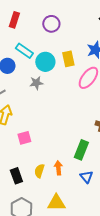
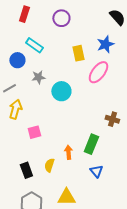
cyan circle: (45, 62) -> (61, 91), moved
gray star: (36, 83) -> (38, 77), moved
orange arrow: (58, 168) -> (68, 152), moved

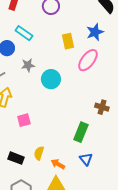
orange arrow: (68, 152) -> (58, 164), moved, turned -56
black rectangle: (26, 170) -> (16, 158), turned -49

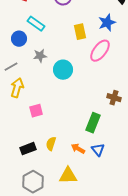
black rectangle: (16, 158) -> (28, 149), turned -42
orange arrow: (58, 164) -> (78, 149), moved

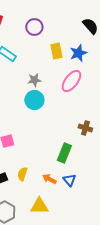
yellow rectangle: (80, 32) -> (56, 51), moved
gray star: (40, 56) -> (34, 80), moved

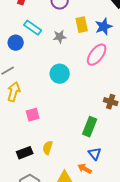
gray star: (34, 80) -> (60, 37), moved
orange arrow: (49, 179) -> (85, 169), moved

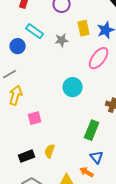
cyan circle: (60, 74) -> (73, 87), moved

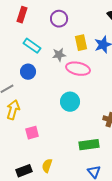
blue circle: (18, 46) -> (28, 72), moved
pink ellipse: (99, 58) -> (78, 69), moved, turned 65
green rectangle: (92, 130) -> (89, 145), turned 60

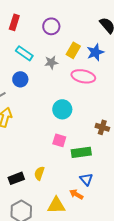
yellow rectangle: (81, 43) -> (73, 50), turned 42
pink ellipse: (78, 69) -> (83, 76), moved
pink square: (32, 133) -> (59, 140), moved, turned 32

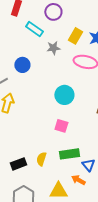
cyan rectangle: (24, 53) -> (34, 29), moved
green rectangle: (81, 152) -> (69, 154), moved

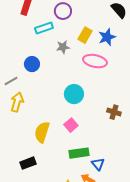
cyan rectangle: (34, 29) -> (44, 28), turned -54
pink square: (61, 126) -> (71, 125), turned 32
yellow semicircle: (41, 159) -> (42, 132), moved, size x1.5

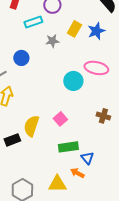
pink ellipse: (95, 61) -> (96, 68), moved
cyan circle: (74, 94) -> (73, 81), moved
brown cross: (114, 112) -> (103, 116), moved
black rectangle: (28, 163) -> (12, 140), moved

